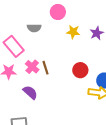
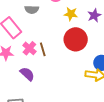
red circle: (80, 70) -> (76, 39), moved, size x1.5

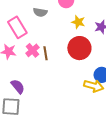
purple semicircle: (27, 74) -> (18, 86), moved

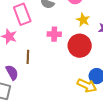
pink cross: (32, 50) -> (54, 34), moved, turned 32
brown line: (46, 53) -> (28, 57), moved

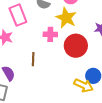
yellow star: (83, 20) -> (66, 18), moved, size x1.5
brown line: (28, 57) -> (33, 59), moved

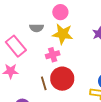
red circle: (76, 46) -> (62, 79), moved

